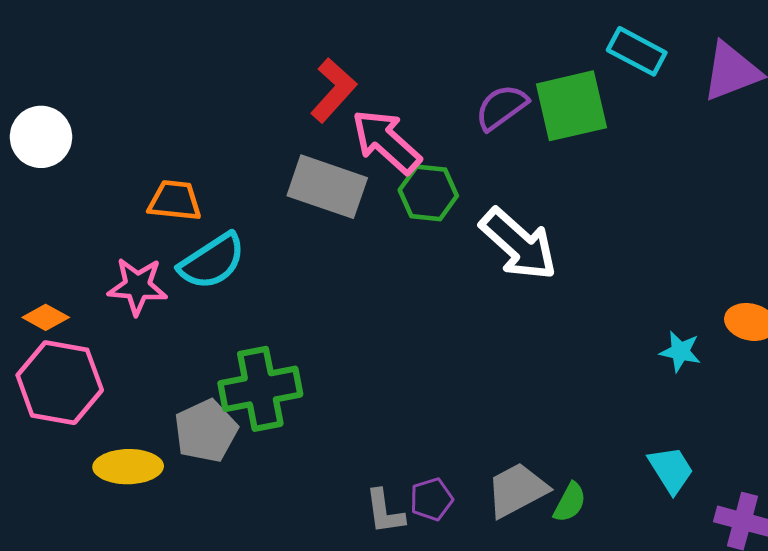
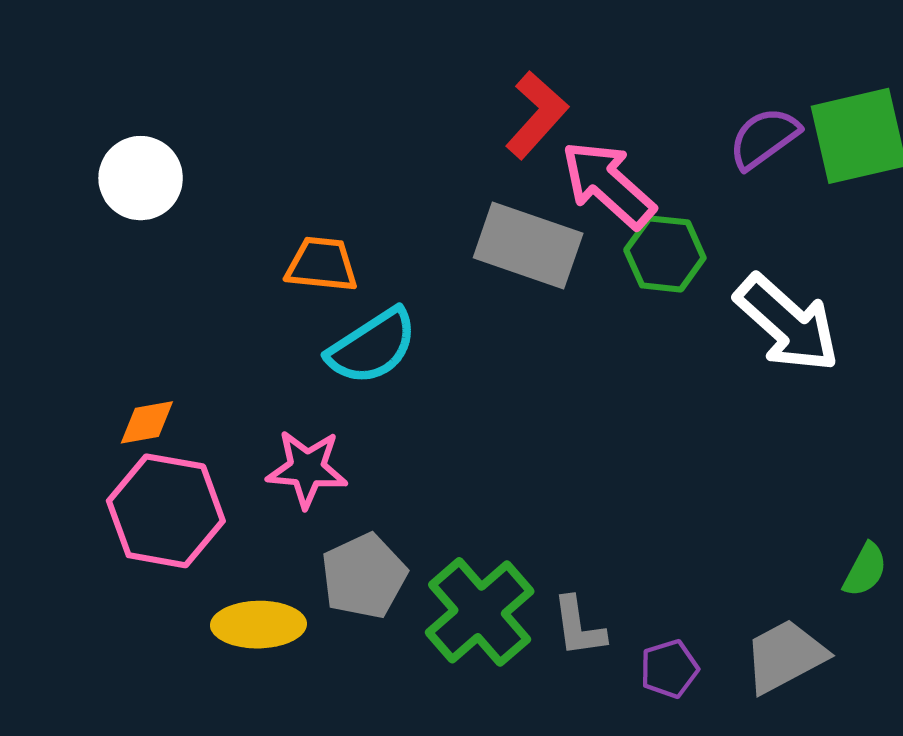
pink star: (137, 286) -> (307, 469), moved
orange diamond: (46, 317) -> (147, 422), turned -39
green cross: (260, 389) -> (480, 612), moved, turned -30
green semicircle: (570, 502) -> (865, 570), moved
gray L-shape: (385, 512) -> (579, 627), moved

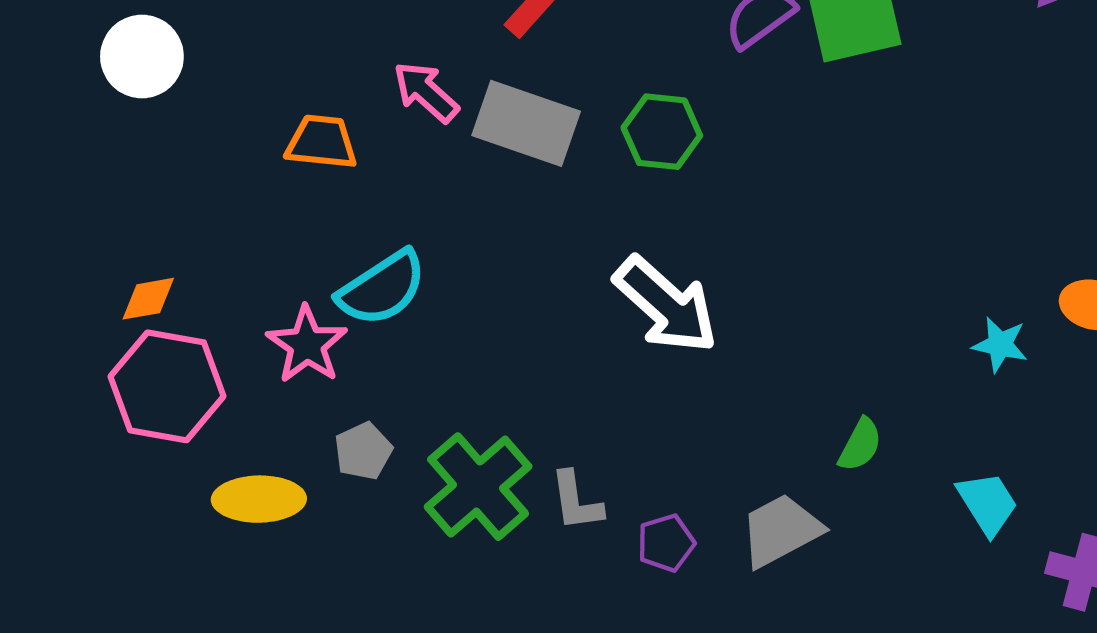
pink arrow: (608, 184) -> (426, 92), moved, size x0.7
white arrow: (787, 323) -> (666, 305), moved
cyan semicircle: (372, 347) -> (382, 288), moved
pink star: (307, 469) -> (307, 345), turned 30
gray pentagon: (364, 576) -> (363, 451), size x0.7

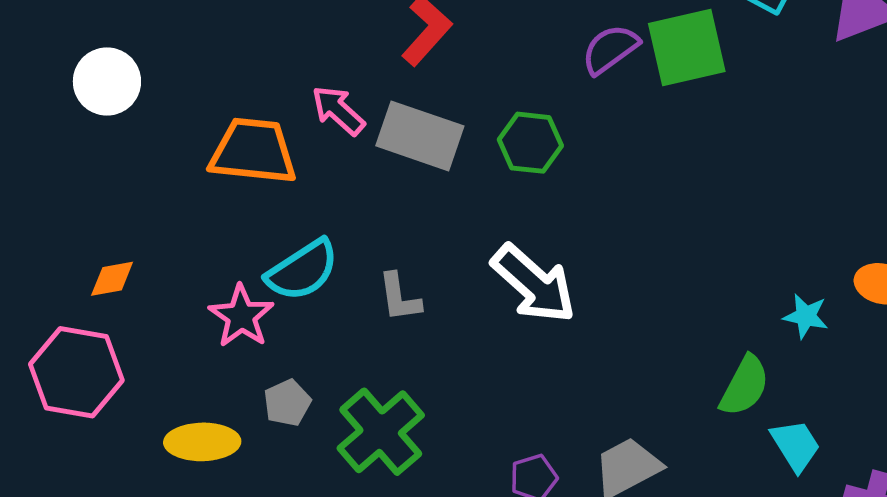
orange trapezoid: (322, 142) -> (253, 151), size x1.5
pink hexagon: (167, 386) -> (76, 372), moved
green semicircle: (860, 445) -> (745, 386), moved, size x1.4
gray L-shape: (576, 501) -> (399, 297), moved

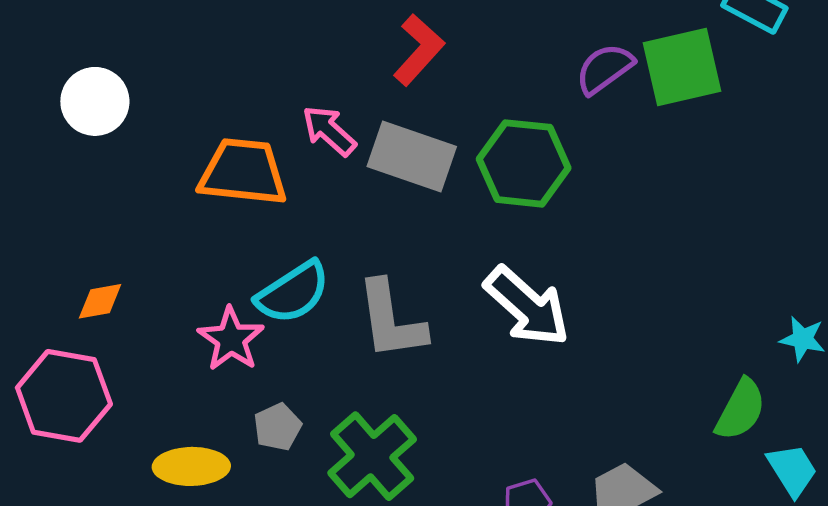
green hexagon: (530, 143) -> (524, 163), size x1.4
gray L-shape: (399, 297) -> (391, 320), size x1.6

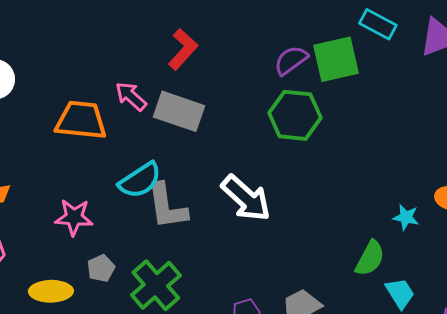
green hexagon: (524, 163) -> (295, 115), moved
cyan semicircle: (293, 293) -> (140, 180), moved
pink star: (231, 339) -> (74, 217), turned -30

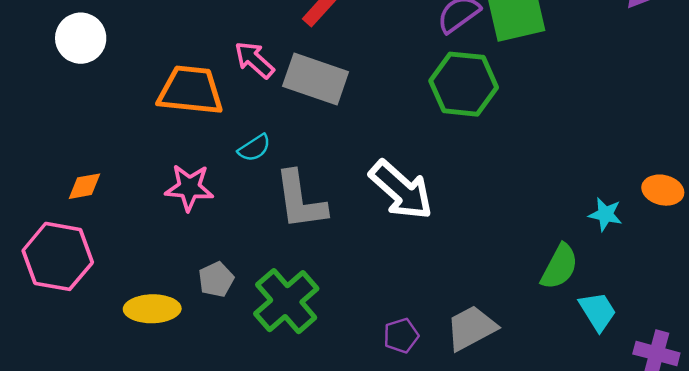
cyan semicircle: (140, 180) -> (254, 148), moved, size x0.6
pink star: (74, 217) -> (189, 188), moved

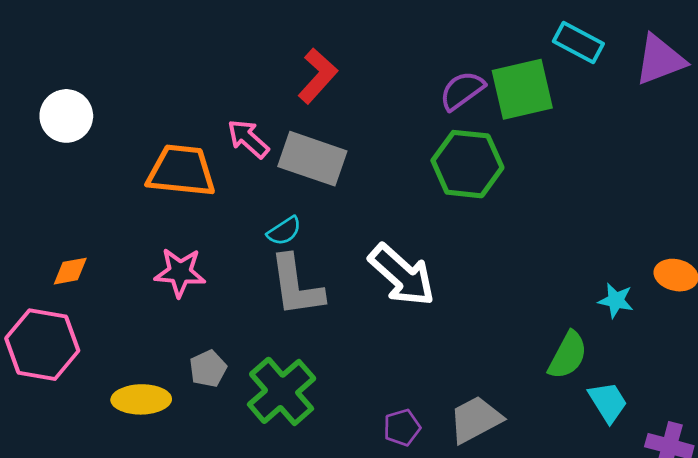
cyan semicircle: (254, 148) -> (284, 231), moved

